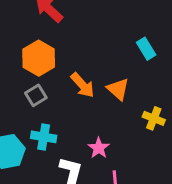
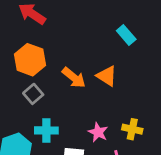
yellow cross: (154, 118) -> (132, 129), moved

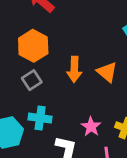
orange arrow: (74, 78) -> (74, 69), turned 45

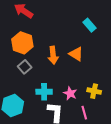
cyan cross: (40, 118) -> (44, 92), moved

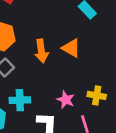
cyan cross: (44, 92) -> (20, 100), moved

